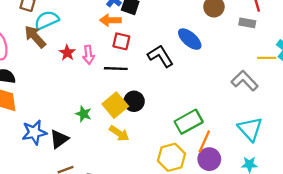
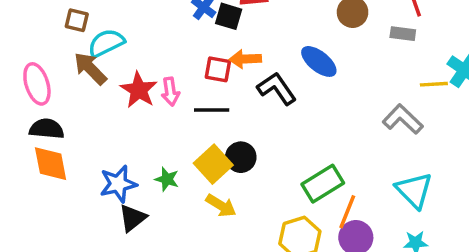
orange arrow: (110, 20) -> (245, 59), moved
red star: (67, 53) -> (139, 90), size x1.5
blue star: (34, 132) -> (118, 184), moved

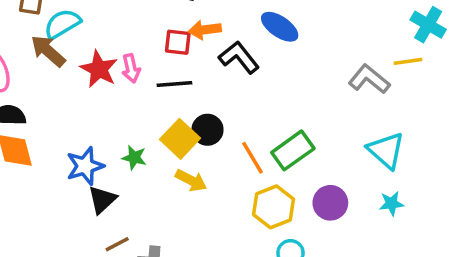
yellow line: (434, 84) -> (408, 61), moved
orange line: (347, 212) -> (253, 158), moved, turned -48

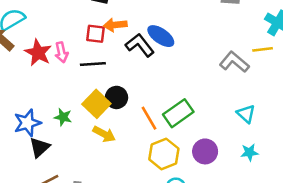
blue ellipse: (280, 27) -> (161, 36), moved
cyan triangle: (386, 150) -> (246, 114), size x0.7

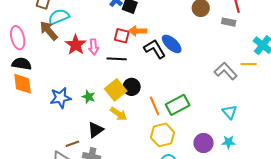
black triangle: (39, 147) -> (96, 130), moved
purple circle: (205, 151) -> (203, 143), moved

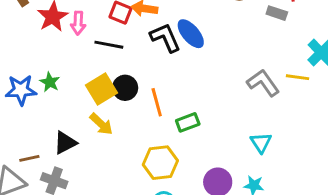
green star: (89, 97) -> (50, 82), moved
green rectangle: (178, 105) -> (188, 122), size x0.7
orange line: (155, 106) -> (157, 102), moved

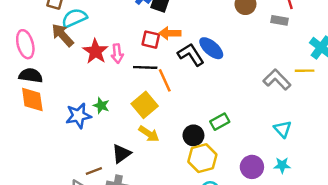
black circle: (125, 88) -> (193, 135), moved
orange line: (157, 102) -> (165, 80), moved

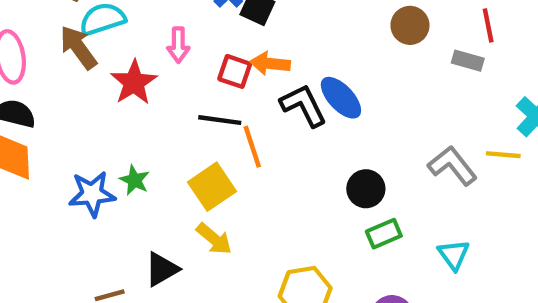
pink arrow: (117, 53) -> (178, 45), moved
green rectangle: (220, 122) -> (384, 234), moved
black circle: (193, 135) -> (366, 189), moved

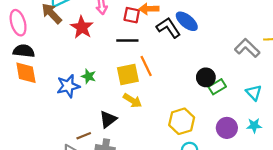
orange line: (252, 147) -> (146, 66), moved
yellow square: (212, 187) -> (128, 74), turned 30
black circle: (366, 189) -> (206, 77), moved

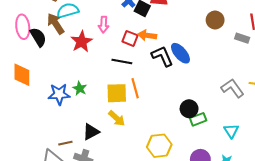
black semicircle: (24, 51) -> (38, 37), moved, turned 42

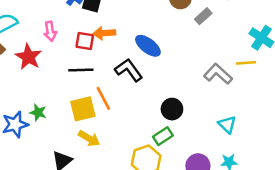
gray rectangle: (242, 38) -> (203, 16), moved, turned -48
black L-shape: (162, 56) -> (129, 70), moved
green rectangle: (198, 119) -> (163, 136), moved

